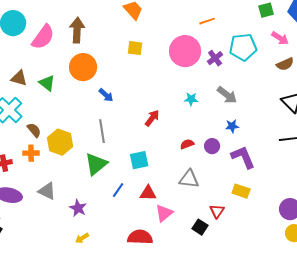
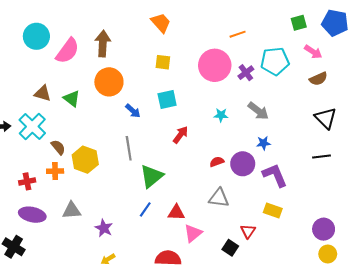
purple circle: (212, 146) -> (243, 164), size x1.5
cyan square: (139, 160) -> (167, 100), moved
green triangle: (96, 164) -> (151, 176), moved
gray triangle: (47, 191) -> (72, 210), turned -30

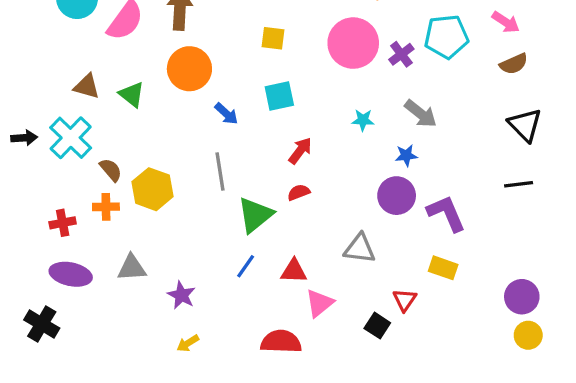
blue star: (263, 143) -> (406, 155), moved
red semicircle: (217, 162) -> (299, 192), moved

